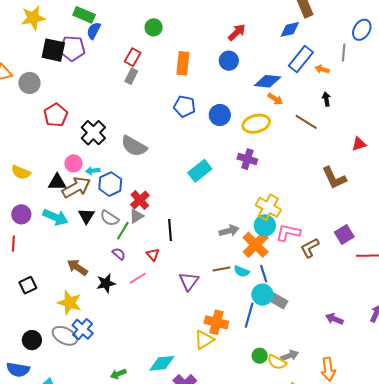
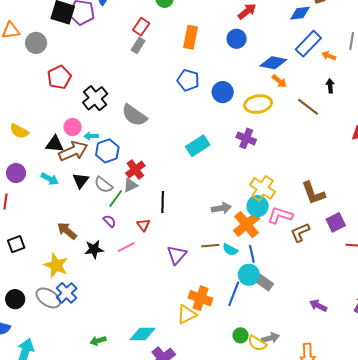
brown L-shape: (334, 178) -> (313, 193), moved
cyan arrow: (55, 217) -> (50, 179), size x0.7

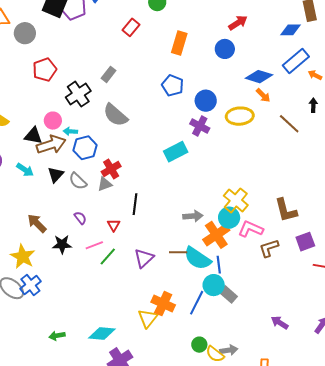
gray rectangle: (138, 45) -> (109, 74), moved
purple cross: (246, 138) -> (200, 126), moved
green line: (116, 198) -> (108, 257), moved
cyan semicircle: (230, 250) -> (197, 258), size x1.8
yellow triangle: (187, 314) -> (148, 318), turned -30

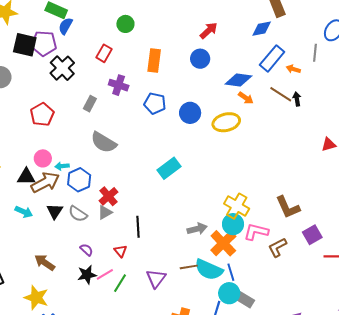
red pentagon: (45, 70) -> (42, 114), moved
black cross: (78, 94) -> (62, 68), moved
brown line: (289, 124) -> (281, 94), moved
purple cross: (200, 126) -> (119, 85), moved
black star: (62, 244) -> (87, 275), moved

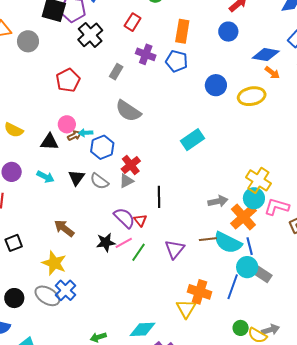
blue pentagon: (155, 103) -> (177, 61), moved
brown arrow: (45, 182) -> (75, 136), moved, size x0.5
purple semicircle: (86, 250) -> (124, 218), moved, size x1.6

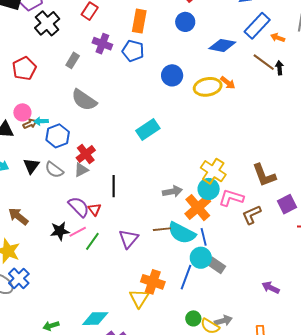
orange arrow: (272, 73) -> (228, 83), moved

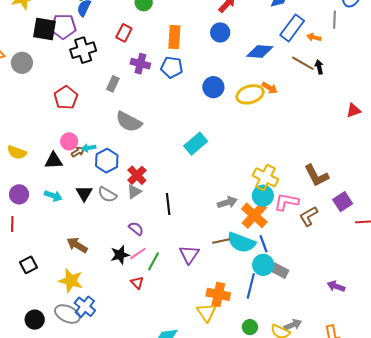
black cross: (47, 23) -> (83, 50), turned 30
purple semicircle: (79, 207) -> (136, 229), size x0.7
red triangle: (95, 209) -> (137, 283), moved
green circle: (193, 318) -> (250, 327), moved

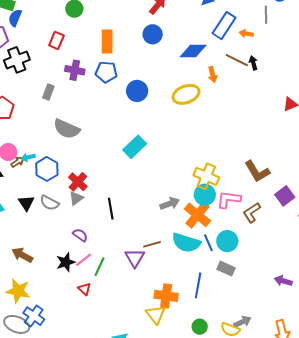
blue circle: (213, 87) -> (137, 91), moved
orange arrow: (270, 88) -> (213, 75), moved, turned 49
brown line: (221, 241) -> (152, 244), moved
cyan circle: (263, 265) -> (227, 241), moved

